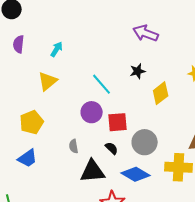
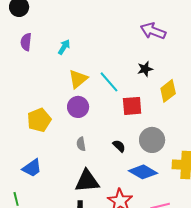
yellow triangle: (48, 81) -> (78, 79), moved
purple circle: (92, 112) -> (78, 107), moved
red square: (118, 122) -> (132, 106), moved
blue trapezoid: (28, 158) -> (32, 168), moved
black triangle: (93, 171) -> (87, 181), moved

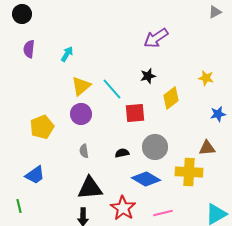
purple arrow: (153, 31) -> (156, 38), turned -55
black semicircle: (119, 146) -> (122, 153), turned -56

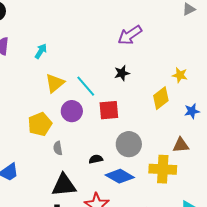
yellow diamond: (171, 98) -> (161, 98), moved
purple circle: (81, 114) -> (72, 111), moved
yellow pentagon: (42, 127) -> (40, 124), moved
black semicircle: (122, 153) -> (96, 159), moved

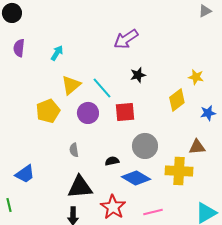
purple arrow: (130, 35) -> (126, 39), moved
yellow pentagon: (40, 124) -> (48, 111), moved

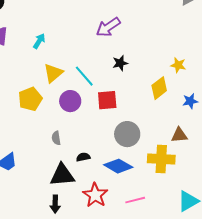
black semicircle: (112, 161) -> (83, 157), moved

